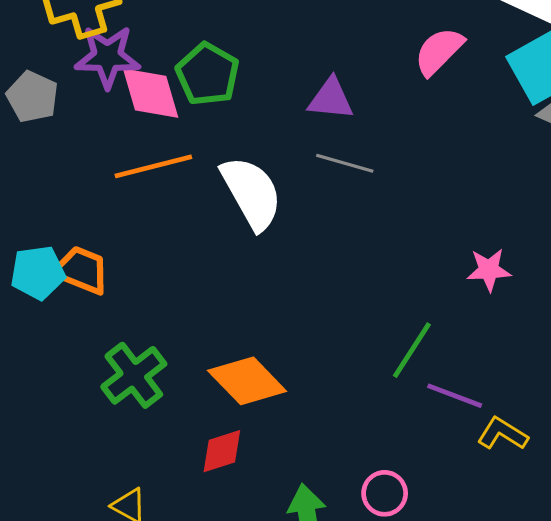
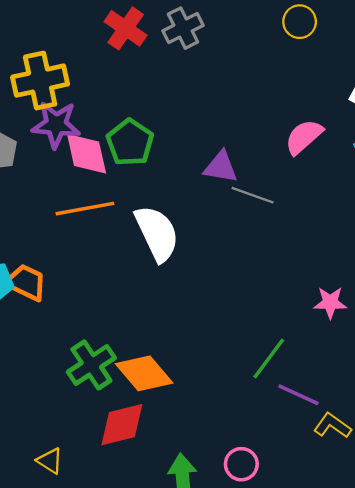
gray line: (345, 163) -> (253, 195), moved
green cross: (134, 375) -> (91, 365), moved
red diamond: (222, 451) -> (122, 425), size x1.4

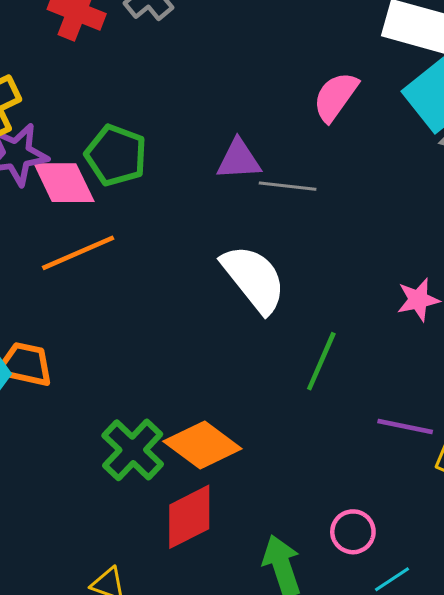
white semicircle: (157, 233) -> (254, 279), moved
green line: (269, 359) -> (321, 361), moved

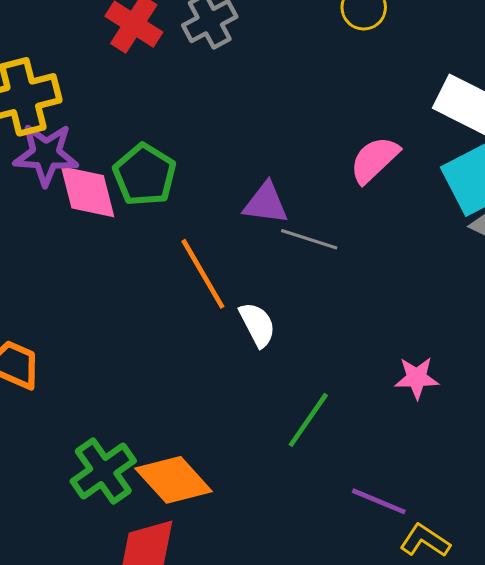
orange line: (78, 253) -> (203, 274), moved, turned 72
white semicircle: (254, 279) -> (257, 325), size x0.6

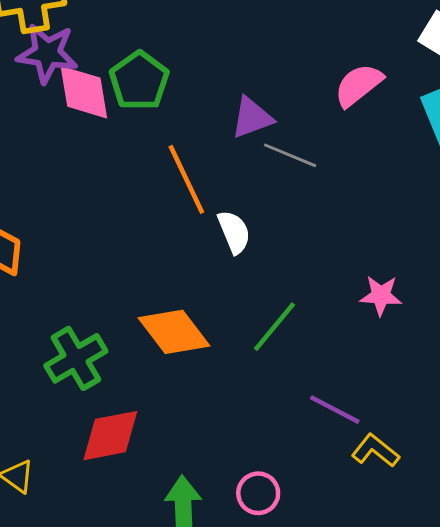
purple triangle: (266, 203) -> (252, 118), turned -33
orange diamond: (174, 480) -> (174, 332), moved

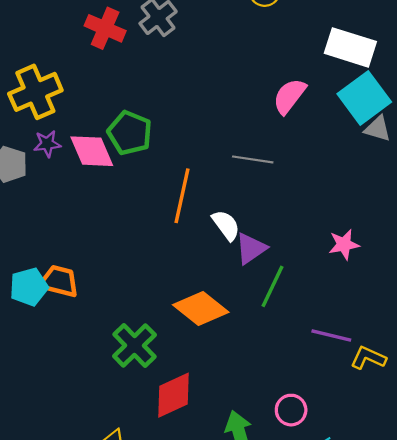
purple star: (47, 53) -> (47, 144), moved, size x0.6
purple triangle: (252, 118) -> (251, 248), moved
orange line: (186, 179) -> (182, 196), turned 52

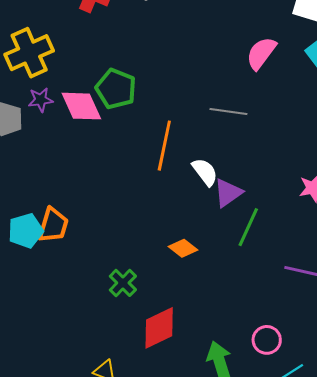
orange trapezoid: (59, 281) -> (53, 225), turned 93
orange diamond: (201, 308) -> (183, 248), size x0.6
green cross: (134, 345) -> (123, 283), size x0.7

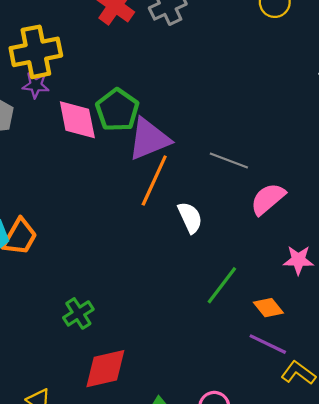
pink semicircle: (261, 53) -> (268, 199), moved
purple star: (41, 100) -> (36, 85), moved
purple triangle: (228, 193) -> (149, 139), moved, size x1.4
orange diamond: (183, 248) -> (268, 308), moved

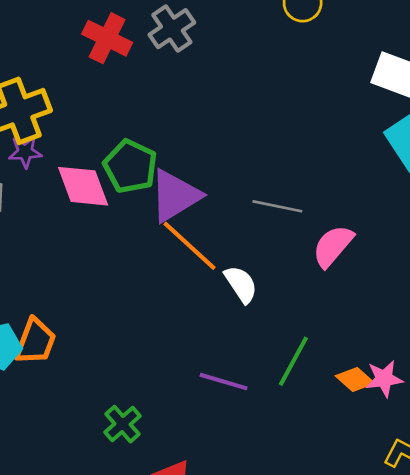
orange line: (154, 181) -> (190, 246), turned -63
pink star: (298, 260) -> (384, 379), moved
purple line: (268, 344) -> (224, 382), moved

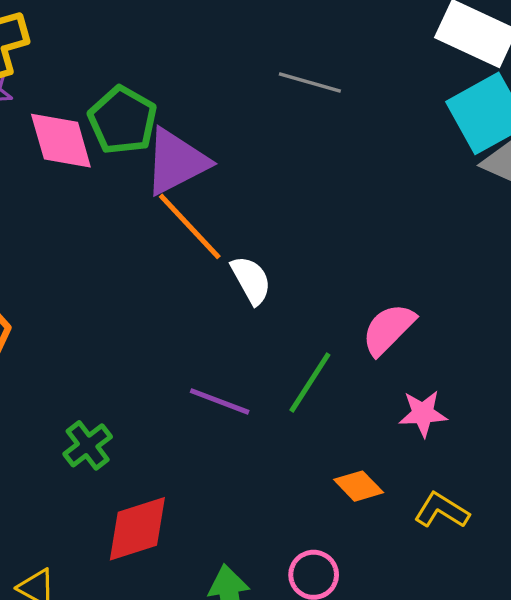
gray line: (277, 206) -> (310, 83), moved
pink semicircle: (333, 246) -> (388, 329), moved
orange diamond: (355, 379) -> (359, 486), moved

